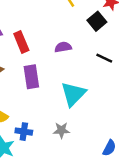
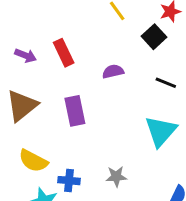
red rectangle: (21, 42) -> (64, 53), moved
cyan triangle: (73, 94) -> (161, 131), moved

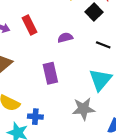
purple rectangle: (75, 111) -> (50, 73), moved
gray star: (116, 176) -> (83, 109), moved, size x1.5

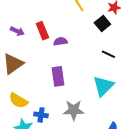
purple semicircle: (65, 38) -> (60, 41), moved
gray star: (83, 109) -> (74, 110), moved

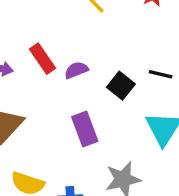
black square: (102, 24) -> (121, 86), moved

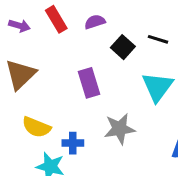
purple semicircle: (76, 70) -> (95, 22), moved

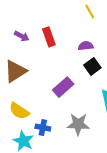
purple semicircle: (95, 22) -> (86, 46), moved
purple rectangle: (89, 83) -> (63, 87), turned 54

